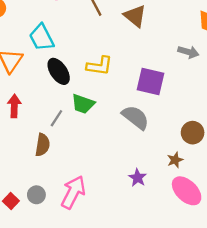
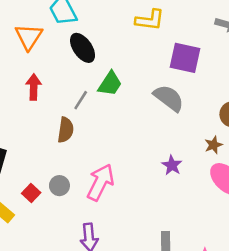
yellow L-shape: (99, 66) -> (150, 20), moved
green trapezoid: (83, 104) -> (110, 84), turned -75

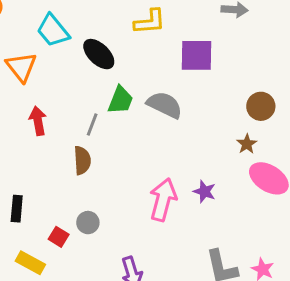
black ellipse: (83, 48) -> (99, 54), moved
gray semicircle: (169, 98) -> (165, 105), moved
purple star: (172, 165) -> (205, 192), moved
pink arrow: (100, 182) -> (163, 200), moved

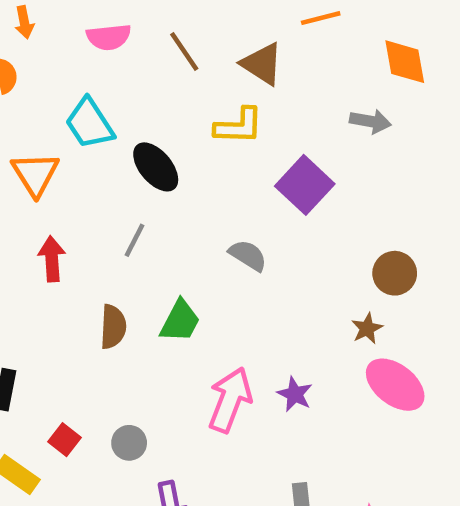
purple square: (196, 55) -> (305, 185), turned 36
green trapezoid: (120, 100) -> (180, 321), moved
gray semicircle: (165, 105) -> (248, 255), size x0.7
gray line: (92, 125) -> (135, 240), moved
gray circle: (88, 223) -> (129, 443), moved

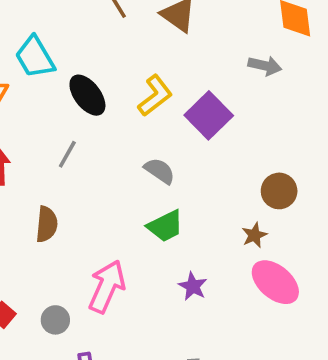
yellow L-shape: (239, 126) -> (155, 96), moved, turned -42
green trapezoid: (180, 321) -> (165, 226), moved, turned 33
pink arrow: (230, 400) -> (107, 286), moved

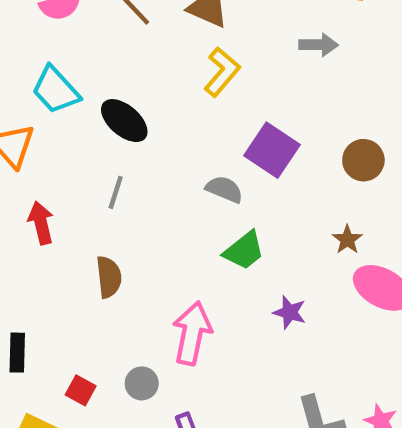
yellow L-shape: (155, 96) -> (222, 72), moved
purple square: (209, 115) -> (272, 150), moved
brown circle: (279, 191) -> (363, 160), moved

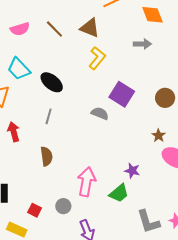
green trapezoid: (244, 251) -> (119, 193), moved

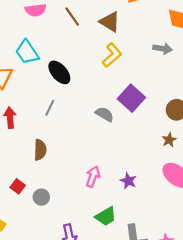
brown star: (159, 136) -> (169, 140), moved
pink arrow: (86, 182) -> (93, 177), moved, size x0.7
green trapezoid: (119, 193) -> (106, 216), moved
gray circle: (63, 206) -> (41, 197), moved
red square: (35, 210) -> (18, 186), moved

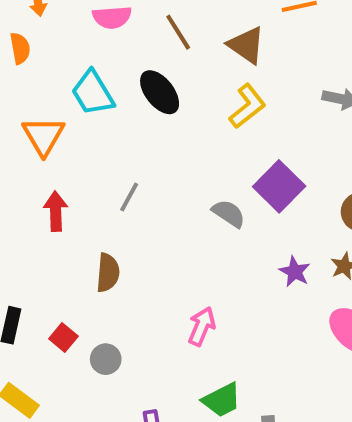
black ellipse: (59, 72) -> (160, 92), moved
purple star: (128, 181) -> (295, 272), moved

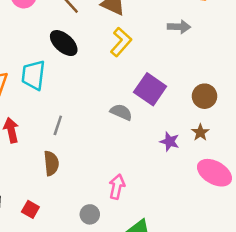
cyan trapezoid: (93, 93) -> (33, 75), moved, turned 48
gray line: (129, 197) -> (58, 125), moved
gray circle: (106, 359) -> (90, 214), moved

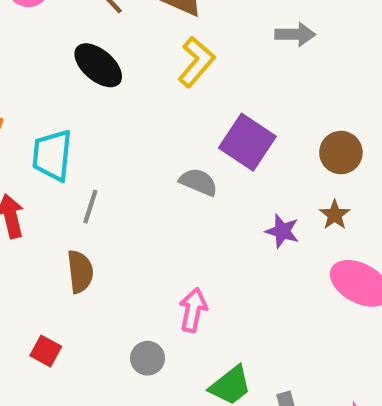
cyan trapezoid: (33, 75) -> (52, 155), moved

